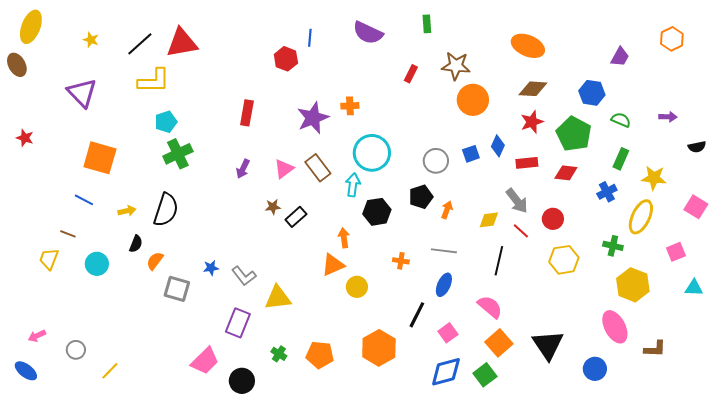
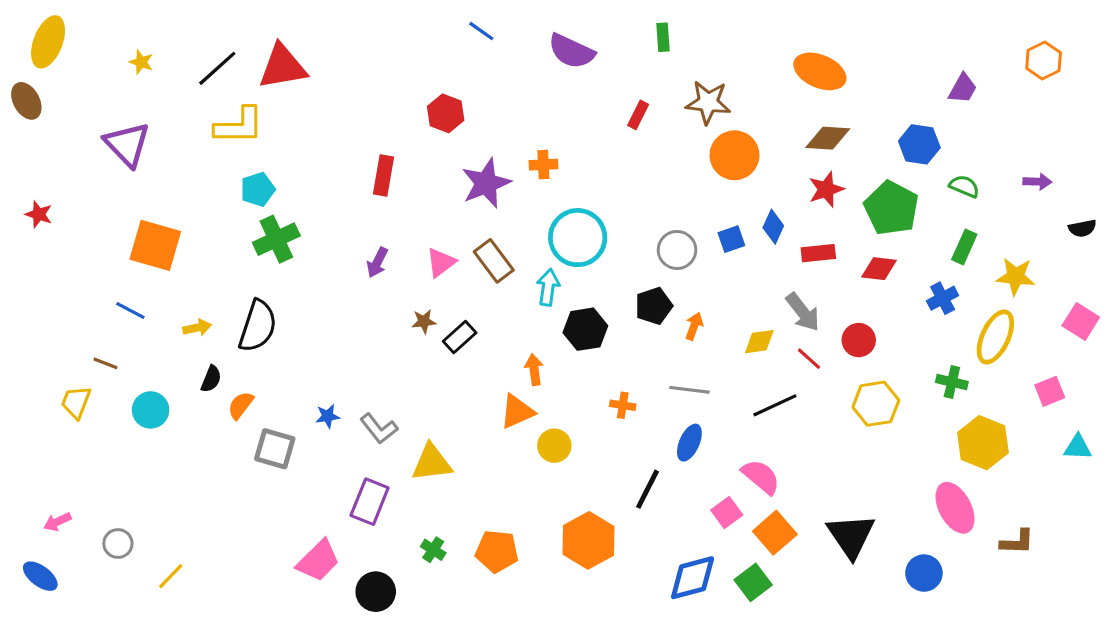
blue line: (310, 38) -> (481, 31), moved, turned -60
red hexagon: (286, 59) -> (446, 113), moved
black line: (499, 261) -> (775, 405), turned 52
pink square: (448, 333) -> (727, 512), moved

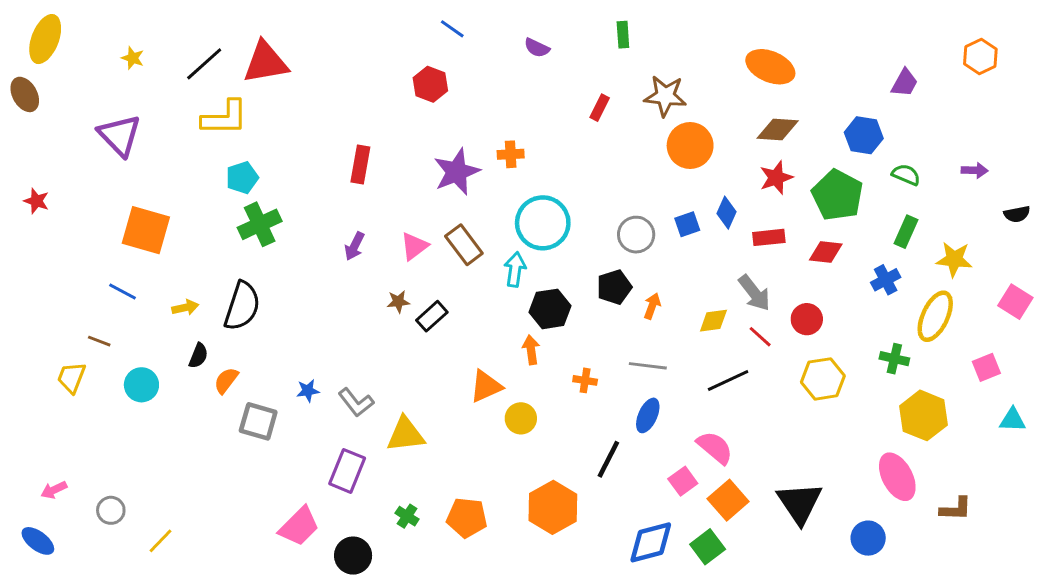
purple semicircle: (571, 51) -> (537, 48), size x0.6
red hexagon: (446, 113) -> (430, 84), moved
orange arrow: (534, 370) -> (531, 350), moved

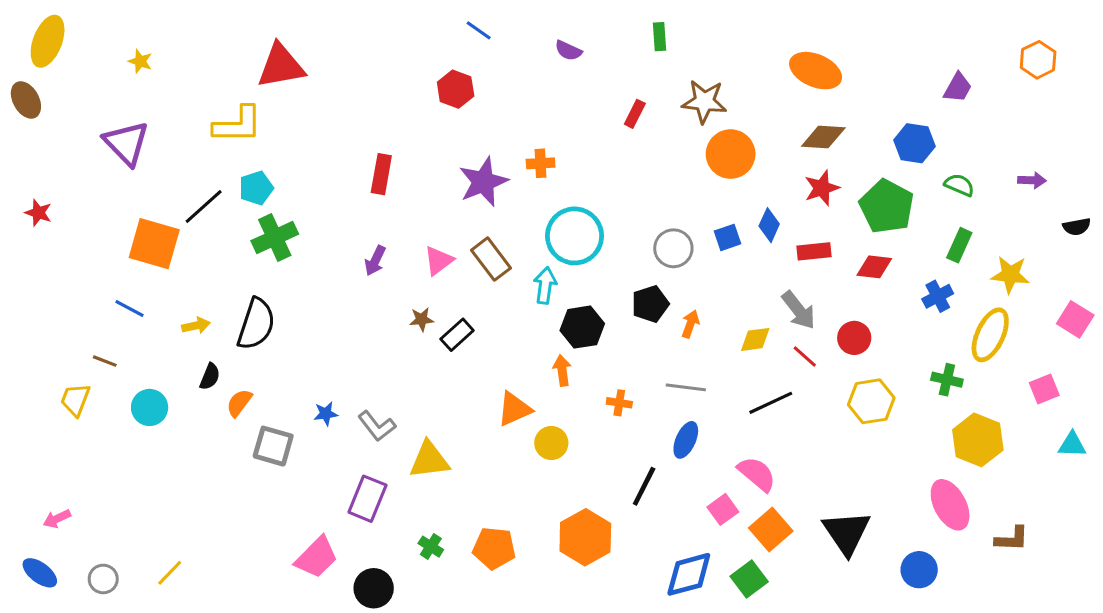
black line: (204, 64) -> (204, 207), moved
gray circle: (111, 510) -> (103, 579), moved

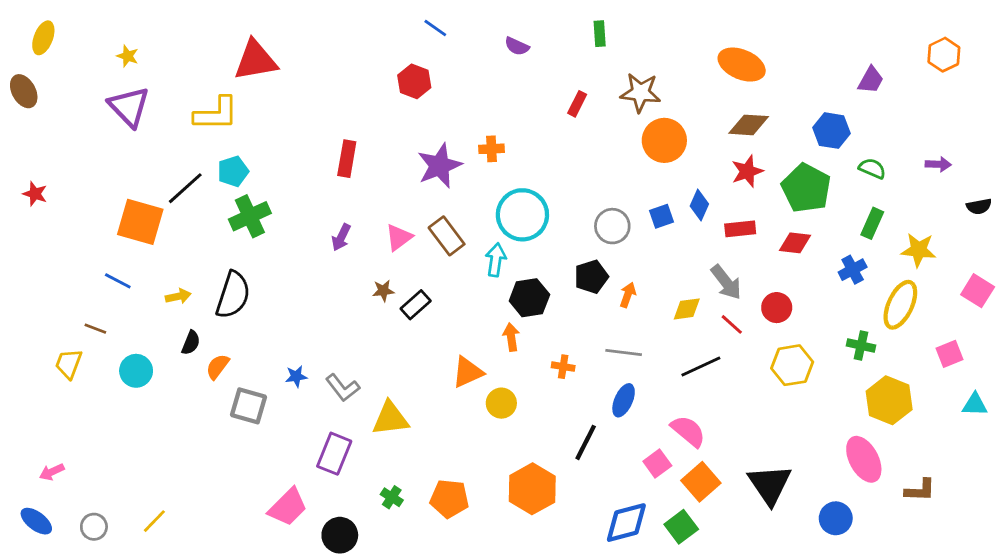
yellow ellipse: (48, 41) -> (43, 38), size x0.7
purple triangle: (126, 143) -> (129, 107), moved

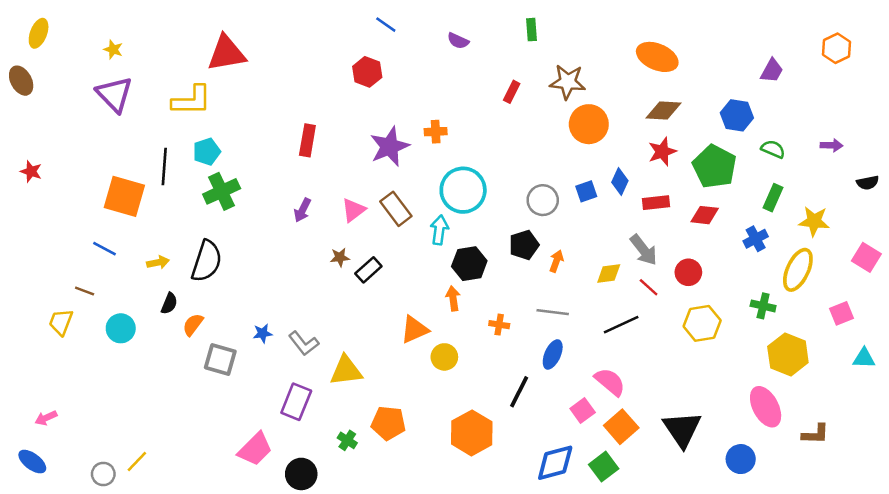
black line: (185, 188) -> (164, 166), turned -44
orange pentagon: (449, 499) -> (388, 423), moved
gray circle: (94, 527) -> (103, 474), moved

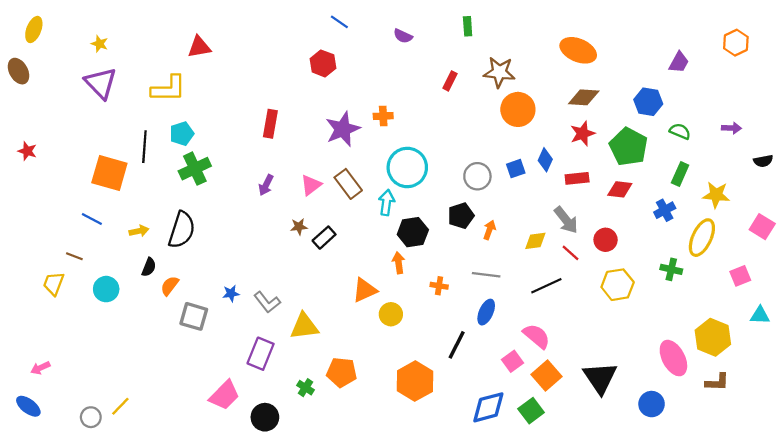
red triangle: (227, 53) -> (199, 47), size x0.7
yellow hexagon: (788, 354) -> (713, 337), moved

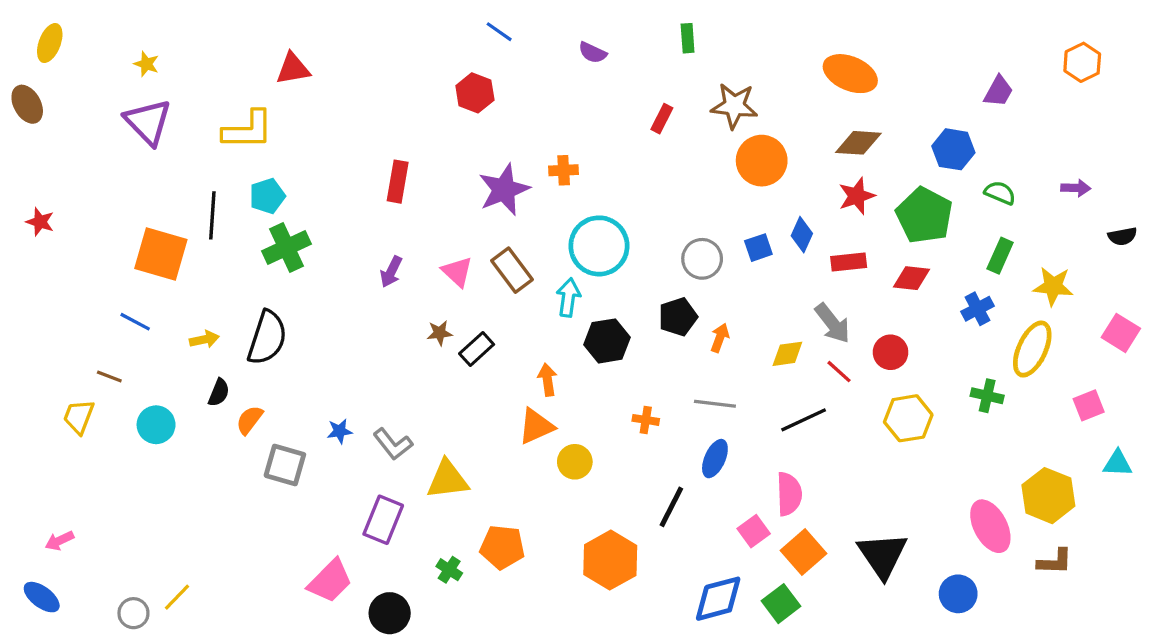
pink triangle: (311, 185) -> (457, 272), turned -40
orange arrow: (399, 263) -> (547, 380), moved
pink semicircle: (537, 336) -> (789, 494), turned 48

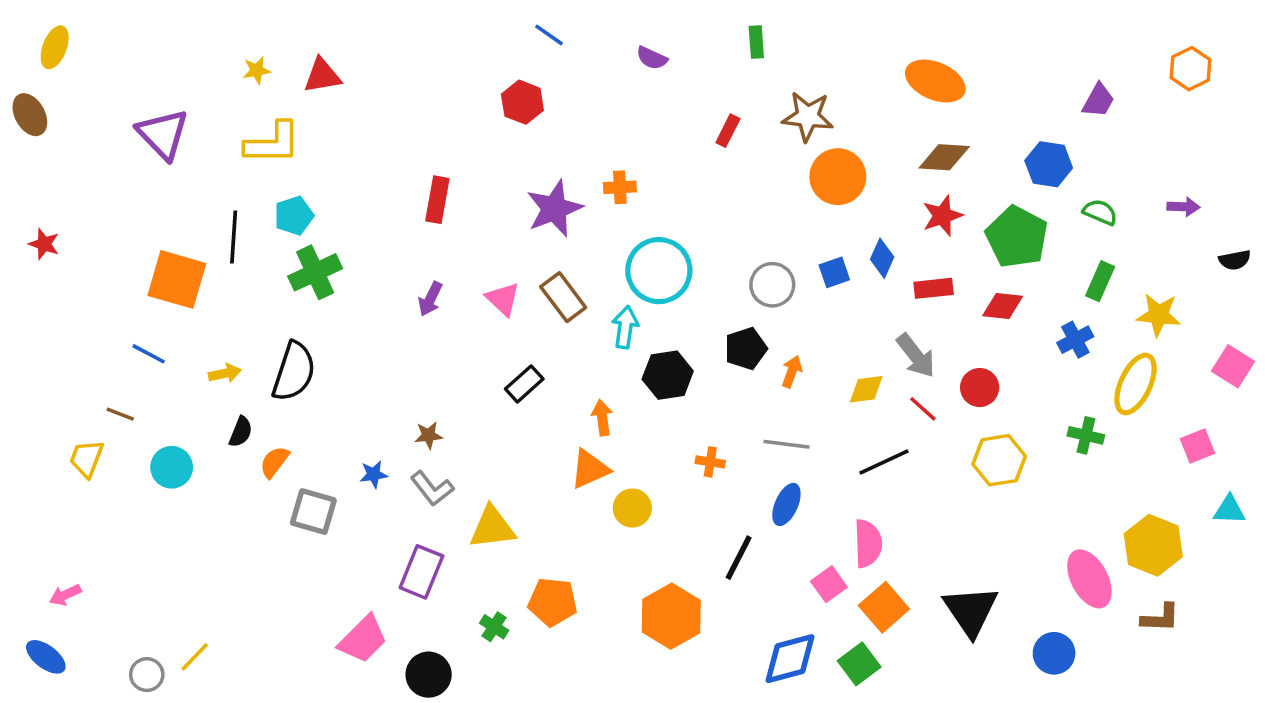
yellow star: (146, 64) -> (257, 70), moved, turned -30
brown star: (440, 333) -> (429, 435), moved

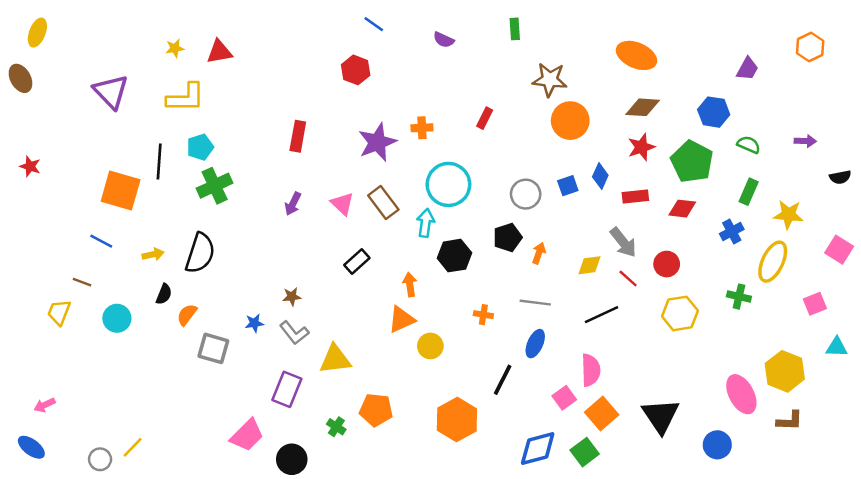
red rectangle: (728, 131) -> (485, 118), moved

